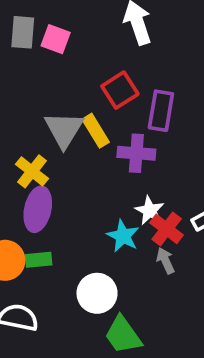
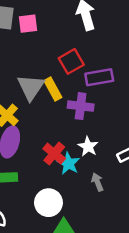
pink square: (56, 39) -> (28, 24), turned -30
purple rectangle: (161, 111) -> (99, 77), turned 68
red cross: (167, 229) -> (54, 154), moved

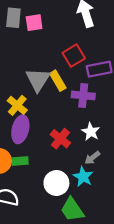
cyan star: (69, 163) -> (83, 177), moved
gray arrow: (97, 182) -> (92, 158), moved, turned -105

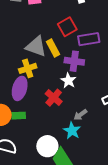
gray triangle: (38, 80) -> (36, 46), turned -45
yellow cross: (17, 105) -> (28, 68), moved, turned 30
white star: (91, 132) -> (68, 81), moved
white circle: (56, 183) -> (47, 146), moved

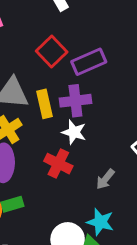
yellow rectangle: (53, 48) -> (44, 104), moved, turned 30
cyan star: (72, 131) -> (100, 222), moved

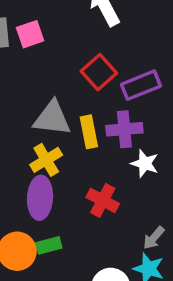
white star: (74, 132) -> (145, 163), moved
gray arrow: (105, 179) -> (154, 238), moved

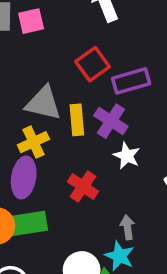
purple cross: (124, 129) -> (111, 121), turned 32
gray arrow: (154, 238) -> (127, 227), turned 125
green rectangle: (49, 245) -> (27, 224), size x1.6

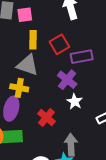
yellow rectangle: (77, 120) -> (33, 40), moved
yellow cross: (33, 142) -> (19, 88), turned 30
gray arrow: (127, 227) -> (71, 145), size x1.5

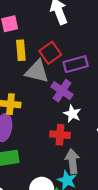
gray triangle: (27, 65) -> (37, 71), moved
red cross: (46, 117) -> (60, 135), moved, turned -30

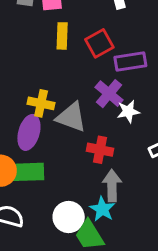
gray triangle: (37, 71) -> (71, 117), moved
white star: (72, 114) -> (128, 111), moved, turned 30

